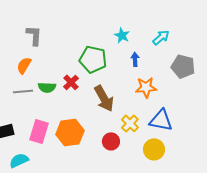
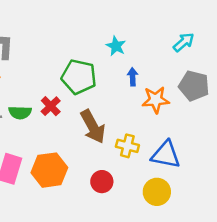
cyan arrow: (161, 37) -> (184, 42), moved
orange star: (146, 87) -> (156, 100), moved
yellow cross: (130, 123) -> (127, 146), moved, turned -30

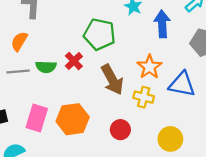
blue arrow: (133, 77) -> (162, 24), moved, size x1.6
orange star: (156, 100) -> (149, 67), moved, turned -30
blue triangle: (166, 155) -> (182, 84), moved

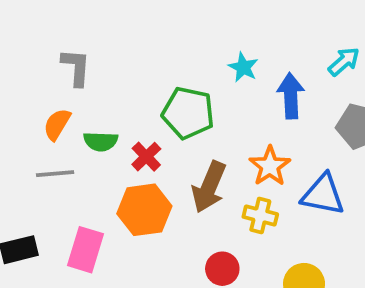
green semicircle: (46, 67) -> (101, 141), moved
brown arrow: (112, 80) -> (209, 187), turned 52
orange hexagon: (73, 119) -> (144, 210), moved

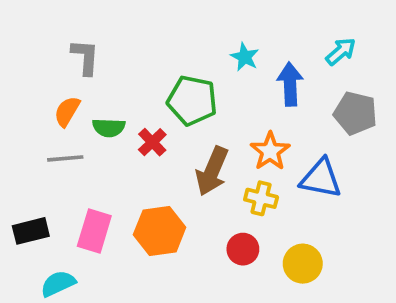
orange hexagon: (144, 210) -> (160, 231), moved
red circle: (222, 269) -> (243, 249), moved

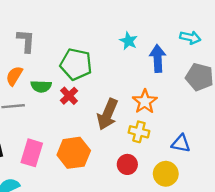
cyan arrow: (341, 52) -> (190, 37), turned 54
green pentagon: (192, 100) -> (76, 64), moved
blue triangle: (321, 178) -> (181, 143), moved, size x0.7

